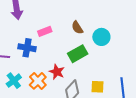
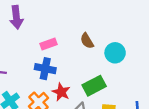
blue cross: (27, 48) -> (45, 69), moved
green rectangle: (78, 54) -> (94, 86), moved

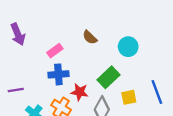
cyan circle: (115, 53) -> (128, 47), moved

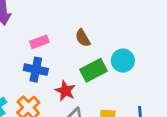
green rectangle: (108, 77) -> (93, 70), moved
red star: (80, 92) -> (65, 91), moved

